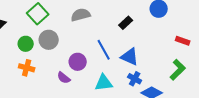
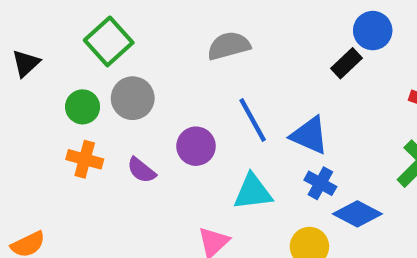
gray semicircle: (81, 15) -> (229, 46), moved
black rectangle: (126, 23) -> (347, 63), moved
purple semicircle: (64, 78) -> (141, 170), moved

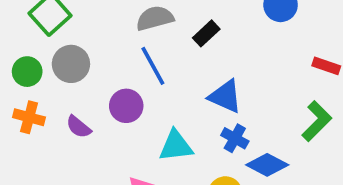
black rectangle: (347, 63) -> (206, 33), moved
blue line: (253, 120) -> (153, 66), moved

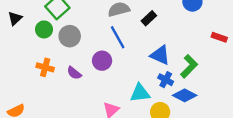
green circle: (27, 72) -> (44, 29), moved
green L-shape: (317, 121) -> (189, 66), moved
cyan triangle: (176, 146) -> (140, 93), moved

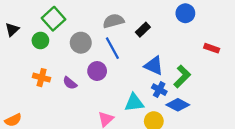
gray circle: (70, 36) -> (81, 43), moved

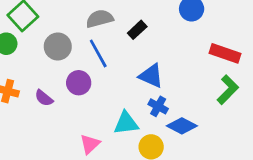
red rectangle: (212, 48) -> (225, 53), size x1.5
green L-shape: (182, 76) -> (228, 90), moved

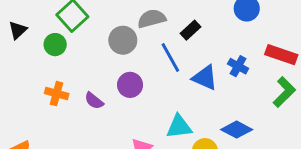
gray circle: (58, 47) -> (123, 40), moved
blue line: (98, 53) -> (170, 58), moved
blue cross: (158, 106) -> (238, 66), moved

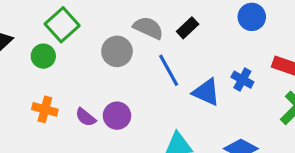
gray semicircle: (152, 19) -> (148, 28), turned 40
black rectangle: (191, 30) -> (188, 28), moved
purple circle: (130, 85) -> (117, 116), moved

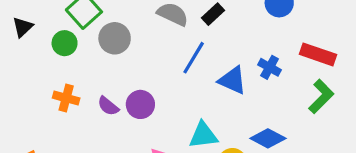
gray circle: (117, 51) -> (115, 38), moved
blue line: (169, 70) -> (194, 58), turned 60

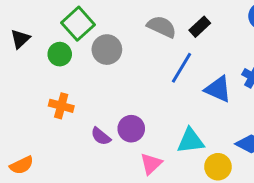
purple circle: (140, 104) -> (131, 129), moved
purple semicircle: (108, 106) -> (101, 136), moved

